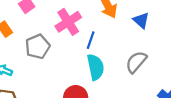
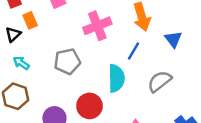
blue line: (91, 40) -> (134, 51), moved
gray pentagon: (38, 47) -> (67, 61), moved

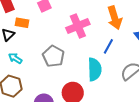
orange rectangle: (30, 20) -> (22, 23), turned -56
gray pentagon: (67, 61) -> (53, 56), turned -30

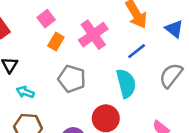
orange rectangle: (22, 23) -> (56, 41), moved, turned -56
blue line: (108, 46) -> (137, 51), turned 35

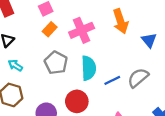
blue line: (137, 51) -> (112, 80), moved
cyan semicircle: (126, 83) -> (89, 68), moved

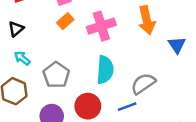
gray pentagon: (56, 63) -> (56, 75), moved
gray semicircle: (138, 78) -> (143, 84), moved
blue line: (112, 80) -> (127, 107), moved

